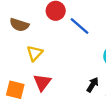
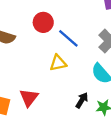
yellow triangle: (35, 53) -> (58, 63), moved, turned 35

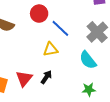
black arrow: (82, 100) -> (46, 77), moved

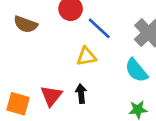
black arrow: (46, 77) -> (81, 94), turned -40

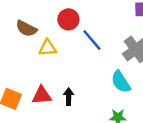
yellow triangle: (86, 56) -> (48, 48), moved
red triangle: (51, 96) -> (42, 95), turned 40

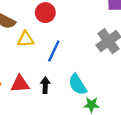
blue line: (92, 40) -> (54, 51), moved, turned 65
cyan semicircle: (121, 82) -> (78, 84), moved

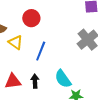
yellow triangle: (26, 39) -> (16, 42), turned 42

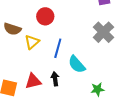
yellow triangle: (16, 42) -> (32, 42), turned 49
cyan semicircle: (63, 79) -> (77, 64), moved

